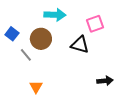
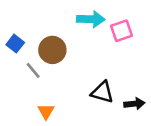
cyan arrow: (55, 15) -> (91, 19), moved
black triangle: (80, 45) -> (102, 92), moved

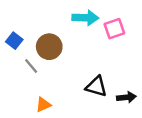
orange triangle: (46, 111) -> (43, 105), turned 35

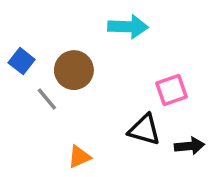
pink square: (114, 29) -> (171, 90), moved
orange triangle: (43, 105) -> (79, 157), moved

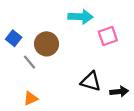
pink square: (171, 90) -> (108, 36), moved
orange triangle: (79, 157) -> (31, 98), moved

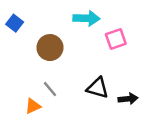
blue square: (14, 38) -> (15, 23), moved
gray line: (30, 62) -> (50, 89), moved

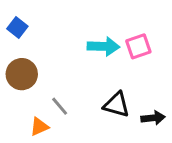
cyan arrow: (87, 18) -> (103, 46), moved
brown circle: (50, 48) -> (22, 74), moved

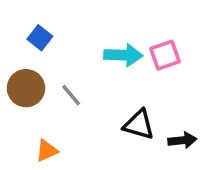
blue square: (17, 27) -> (40, 38), moved
gray line: (60, 106) -> (71, 95), moved

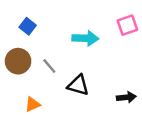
pink square: (165, 55) -> (127, 25), moved
black triangle: (139, 125) -> (78, 85), moved

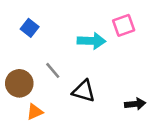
pink square: (127, 25) -> (124, 25), moved
brown circle: (18, 61) -> (19, 83), moved

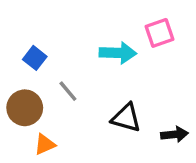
blue square: (30, 28) -> (35, 58), moved
black triangle: (84, 91) -> (126, 118), moved

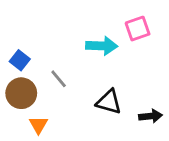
blue square: (35, 58) -> (20, 60), moved
orange triangle: (45, 144) -> (38, 125), turned -36

